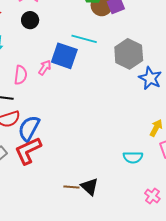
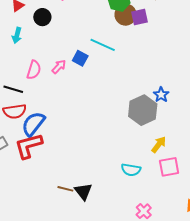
black circle: (30, 20) -> (42, 17), moved
gray hexagon: (129, 54) -> (143, 110), moved
blue square: (64, 56) -> (80, 58), size x0.6
blue star: (150, 78) -> (161, 95), size x0.7

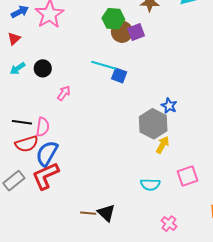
black circle: (42, 17) -> (43, 68), moved
cyan arrow: (17, 35) -> (18, 68), turned 49
blue square: (80, 58) -> (119, 75), moved
pink semicircle: (34, 70) -> (43, 127), moved
yellow arrow: (159, 145) -> (163, 145), moved

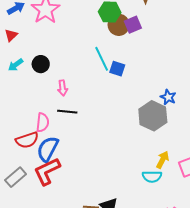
cyan line: (104, 65) -> (102, 59), turned 50
pink arrow: (64, 93) -> (63, 88), turned 140
black line: (22, 122) -> (67, 112), moved
yellow arrow: (163, 145) -> (163, 160), moved

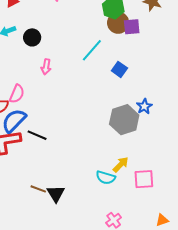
cyan line: (102, 59) -> (92, 50), turned 50
blue square: (117, 69) -> (119, 69), moved
black line: (67, 112) -> (37, 135), moved

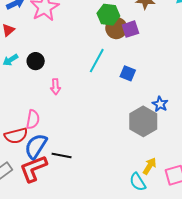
cyan semicircle: (106, 178) -> (138, 182), turned 54

